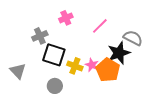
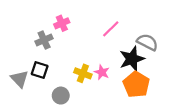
pink cross: (66, 18) -> (62, 23), moved
black square: (54, 55) -> (40, 70), moved, size x0.7
orange pentagon: (108, 70) -> (136, 84), moved

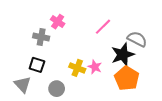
pink cross: (62, 23) -> (58, 22), turned -32
gray cross: (44, 40) -> (41, 37), turned 35
gray triangle: (20, 79) -> (23, 84), moved

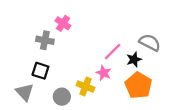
pink line: (103, 27) -> (113, 52), moved
black star: (123, 55) -> (134, 59), size x0.6
yellow cross: (77, 68) -> (86, 86), moved

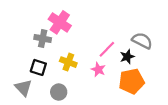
pink cross: (63, 23) -> (60, 22), size x1.5
orange pentagon: (138, 85) -> (131, 81), turned 30
yellow cross: (86, 86) -> (68, 62), moved

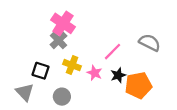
gray cross: (43, 39) -> (59, 40), moved, turned 35
black star: (127, 57) -> (118, 75), moved
pink star: (98, 70) -> (95, 73), moved

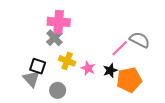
pink cross: (63, 23) -> (59, 22), turned -30
pink line: (113, 52) -> (120, 48), moved
gray triangle: (25, 92) -> (31, 79), moved

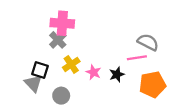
pink line: (120, 48) -> (137, 58), moved, turned 36
yellow cross: (67, 61) -> (71, 64), turned 35
orange pentagon: (129, 80) -> (152, 84), moved

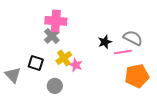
pink star: (93, 72) -> (76, 65), moved
black star: (117, 74) -> (105, 42), moved
gray triangle: (33, 83) -> (13, 75), moved

